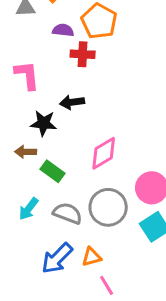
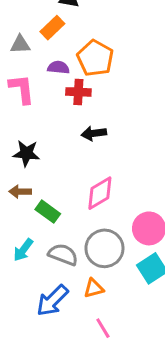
pink L-shape: (27, 75) -> (22, 89), moved
black arrow: (72, 102) -> (94, 133), moved
black star: (44, 123) -> (26, 153), moved
orange triangle: (92, 257) -> (94, 288), moved

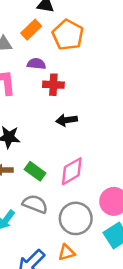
orange pentagon: (95, 58) -> (68, 35), moved
green rectangle: (48, 212) -> (35, 171), moved
gray semicircle: (63, 255) -> (35, 204), moved

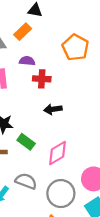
orange pentagon: (68, 35) -> (75, 47), moved
green rectangle: (35, 171) -> (26, 142), moved

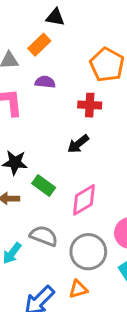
red cross: (42, 79) -> (90, 105), moved
black arrow: (53, 109) -> (78, 144), turned -30

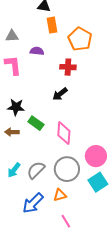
orange rectangle: (39, 45) -> (52, 25), moved, turned -56
pink diamond: (84, 200) -> (64, 133), turned -55
gray semicircle: (44, 236) -> (36, 170), moved, turned -66

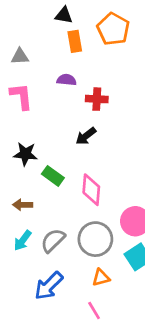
orange pentagon: (80, 39) -> (113, 29), moved
purple semicircle: (37, 51) -> (67, 80), moved
brown arrow: (12, 132) -> (23, 205), moved
orange triangle: (60, 195) -> (101, 278), moved

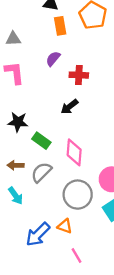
purple semicircle: (67, 80) -> (53, 59), turned -56
cyan arrow: (23, 240) -> (16, 196), turned -72
gray semicircle: (53, 240) -> (41, 172), moved
orange triangle: (101, 278) -> (65, 226), moved, turned 35

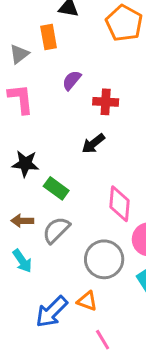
orange rectangle: (60, 26) -> (49, 37), moved
gray triangle: (13, 39) -> (19, 54), turned -35
pink diamond: (74, 152) -> (120, 204), moved

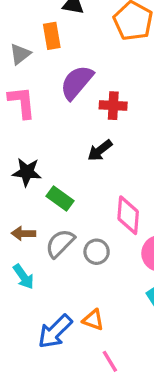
purple semicircle: (72, 80) -> (77, 82), size x1.6
gray circle: (104, 259) -> (97, 252), moved, size x0.6

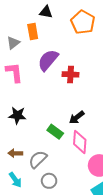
black arrow: (100, 150) -> (77, 117), moved
green rectangle: (60, 199) -> (55, 132), moved
gray circle: (97, 252) -> (49, 181), moved

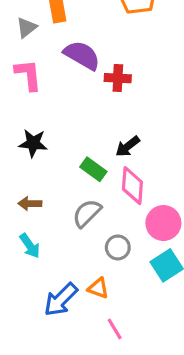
purple semicircle: (48, 60) -> (82, 55), turned 80
gray semicircle: (38, 159) -> (87, 213), moved
gray circle: (49, 181) -> (118, 247), moved

